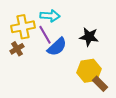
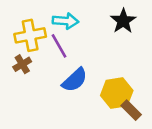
black star: (89, 37) -> (123, 21), moved, turned 30
blue semicircle: (57, 47) -> (75, 80), moved

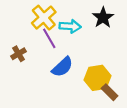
cyan arrow: (66, 21) -> (70, 26), moved
yellow cross: (30, 35) -> (44, 18), moved, turned -30

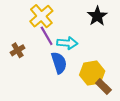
cyan arrow: (70, 26) -> (67, 43), moved
blue semicircle: (62, 67) -> (59, 63), turned -65

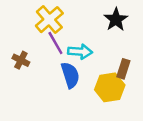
brown cross: (18, 50) -> (21, 60), turned -32
brown rectangle: (103, 87) -> (123, 69), moved, turned 63

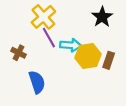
blue semicircle: (70, 75) -> (37, 82), moved
yellow hexagon: (110, 87) -> (88, 56), moved

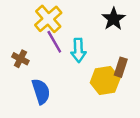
cyan arrow: (71, 45) -> (78, 50), turned 84
yellow hexagon: (88, 56) -> (105, 80), moved

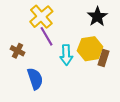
cyan arrow: (78, 50) -> (66, 55), moved
yellow hexagon: (105, 80) -> (90, 49), moved

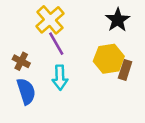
cyan arrow: (66, 55) -> (60, 78), moved
blue semicircle: (35, 79) -> (26, 91), moved

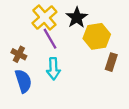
black star: (118, 20) -> (77, 18), moved
yellow hexagon: (109, 59) -> (97, 36), moved

